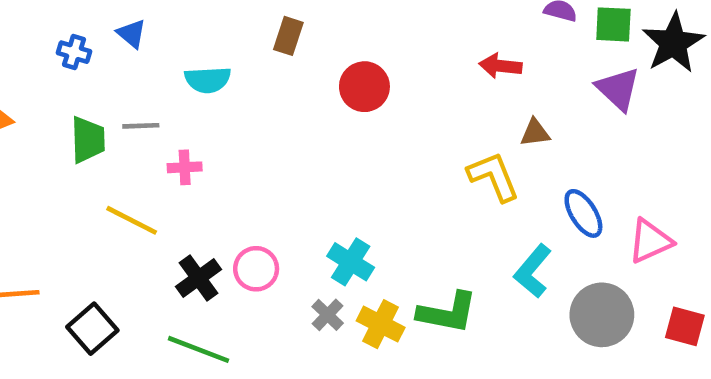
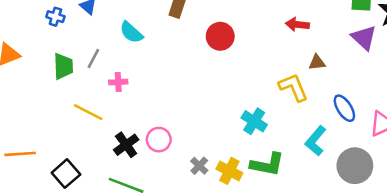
cyan semicircle: (208, 80) -> (131, 32), turned 45
gray line: (141, 126) -> (93, 58), turned -60
cyan cross: (351, 262) -> (254, 121), moved

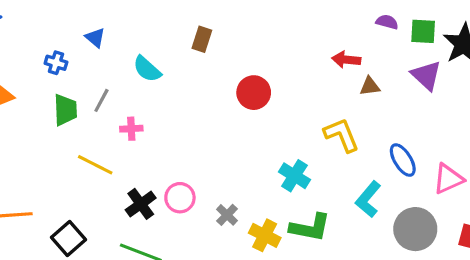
blue cross: (55, 17) -> (56, 63), moved
red circle: (220, 36) -> (254, 93), moved
brown triangle: (317, 62) -> (370, 86), moved
gray cross: (199, 166) -> (227, 215), moved

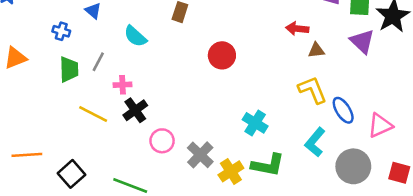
yellow L-shape: (342, 135) -> (313, 90), moved
black cross: (141, 204) -> (135, 110), moved
gray cross: (227, 215) -> (200, 155), size x1.5
yellow cross: (265, 235) -> (231, 171), turned 30

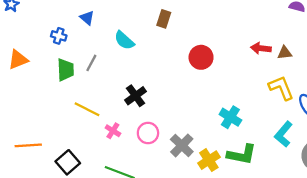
red arrow: (297, 29) -> (261, 48), moved
pink cross: (123, 85) -> (113, 131), moved, turned 35
black cross: (135, 110) -> (136, 96), moved

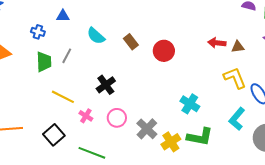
blue triangle: (87, 18) -> (63, 16), turned -40
brown rectangle: (164, 19) -> (131, 42), moved, turned -56
black square: (68, 162) -> (54, 135), moved

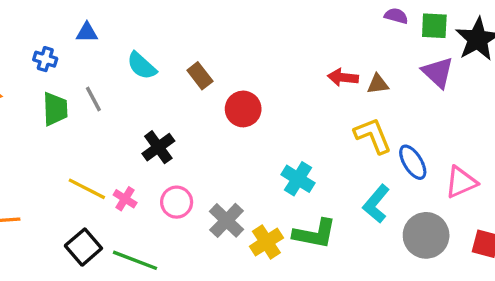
red circle: (164, 51) -> (243, 109), moved
gray line: (67, 56) -> (93, 99), turned -56
yellow line: (63, 97) -> (87, 189), moved
black square: (54, 135) -> (83, 247), moved

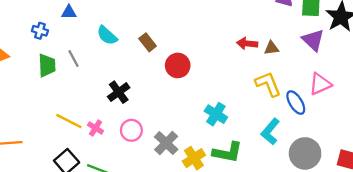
pink triangle: (461, 182) -> (320, 84), moved

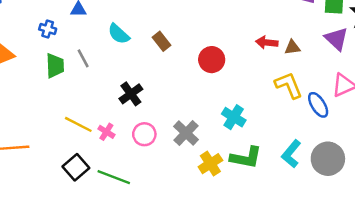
red circle: (178, 65) -> (212, 60), moved
cyan L-shape: (270, 131) -> (291, 154), moved
gray cross: (166, 143) -> (186, 133), moved

